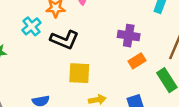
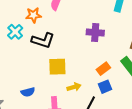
orange rectangle: (137, 61) -> (103, 69), moved

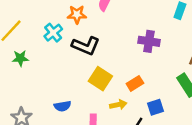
yellow square: (57, 67) -> (100, 79), turned 30
orange rectangle: (103, 69) -> (135, 83), moved

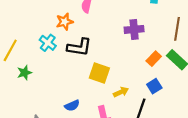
orange rectangle: (135, 83) -> (154, 59), moved

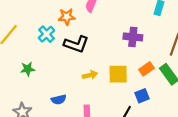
green star: (24, 73) -> (28, 69), moved
yellow square: (99, 73) -> (118, 74), moved, turned -30
yellow arrow: (121, 92) -> (90, 75), moved

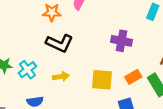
cyan cross: (46, 34) -> (27, 70), moved
yellow arrow: (90, 75) -> (61, 77), moved

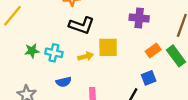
cyan cross: (27, 70) -> (54, 53), turned -35
yellow square: (102, 80) -> (108, 47), moved

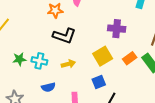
yellow square: (108, 47) -> (103, 56), moved, turned -30
blue square: (149, 78) -> (99, 82), moved

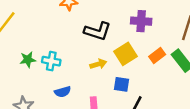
black L-shape: (64, 36) -> (98, 31), moved
yellow arrow: (68, 64) -> (98, 64), moved
blue square: (99, 82) -> (121, 84), turned 32

